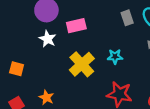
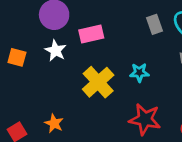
orange square: (17, 69) -> (17, 57), moved

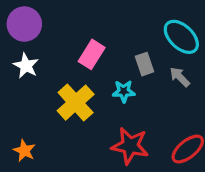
gray rectangle: (155, 24) -> (144, 64), moved
pink rectangle: (91, 34) -> (92, 54), moved, turned -45

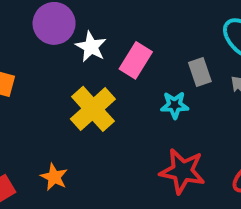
white star: (26, 66) -> (91, 47), moved
yellow cross: (76, 103) -> (93, 109), moved

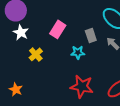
white star: (91, 47) -> (21, 32), moved
yellow cross: (93, 109) -> (36, 54), size x0.6

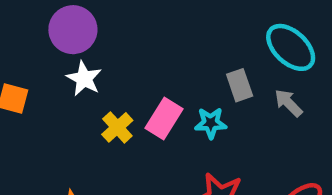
pink rectangle: (58, 29) -> (164, 119), moved

